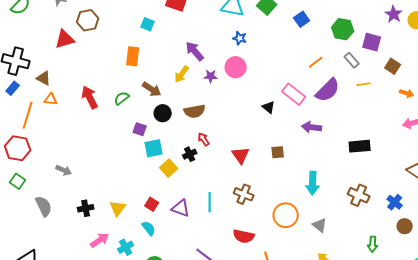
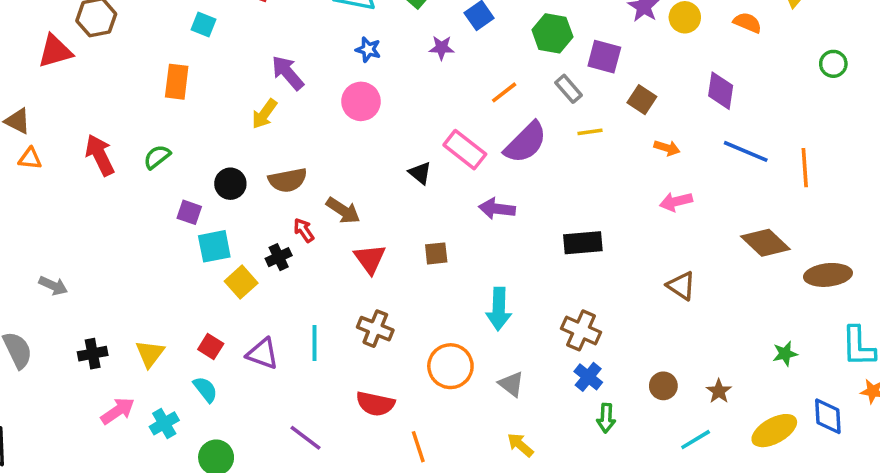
purple star: (211, 76) -> (442, 48), moved
brown arrow: (152, 89) -> (343, 211), moved
blue cross: (395, 202) -> (588, 377), moved

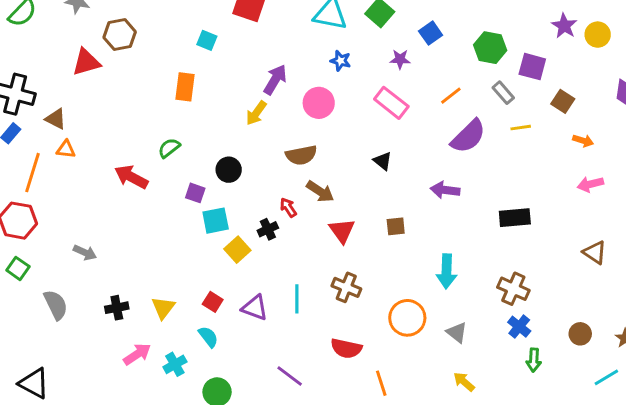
purple arrow: (288, 73) -> (275, 80), turned 72
pink circle: (361, 101) -> (319, 103), moved
pink rectangle: (465, 150) -> (391, 103), moved
red arrow: (100, 155) -> (131, 177), moved, turned -36
brown semicircle: (288, 180) -> (301, 155), moved

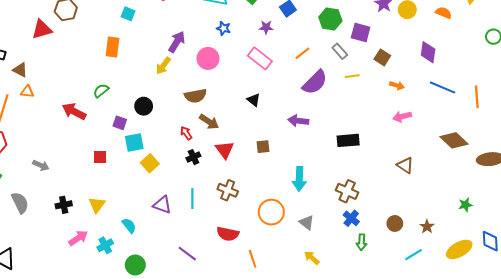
black cross: (268, 229) -> (193, 157), moved
red square: (213, 302) -> (100, 157), moved, turned -32

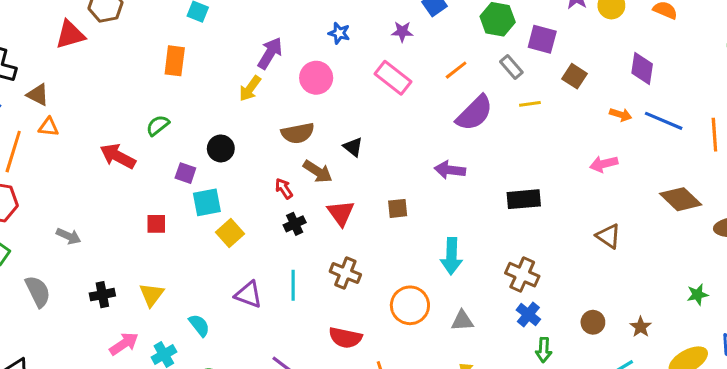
orange arrow: (397, 85) -> (621, 115), moved
black triangle: (254, 100) -> (353, 147), moved
gray triangle: (307, 222) -> (462, 321), turned -42

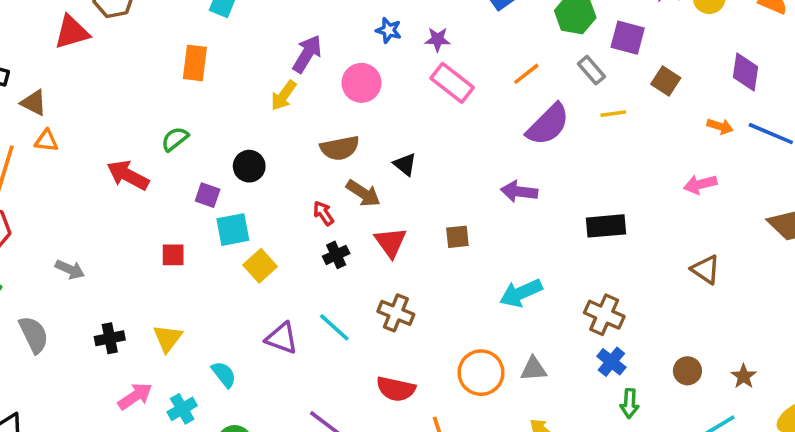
purple star: (402, 32) -> (438, 39), moved
cyan arrow: (451, 256) -> (521, 293), turned 64
cyan line: (293, 285) -> (334, 327), turned -48
orange circle: (410, 305) -> (481, 373), moved

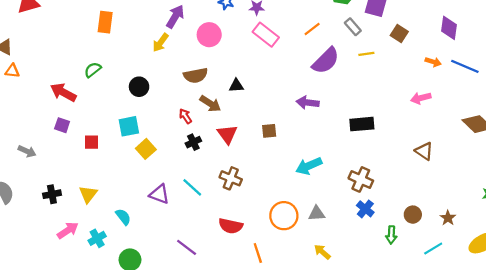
black triangle: (405, 164) -> (236, 86), turned -42
purple square: (208, 195) -> (62, 125), moved
green arrow: (630, 403) -> (391, 235), moved

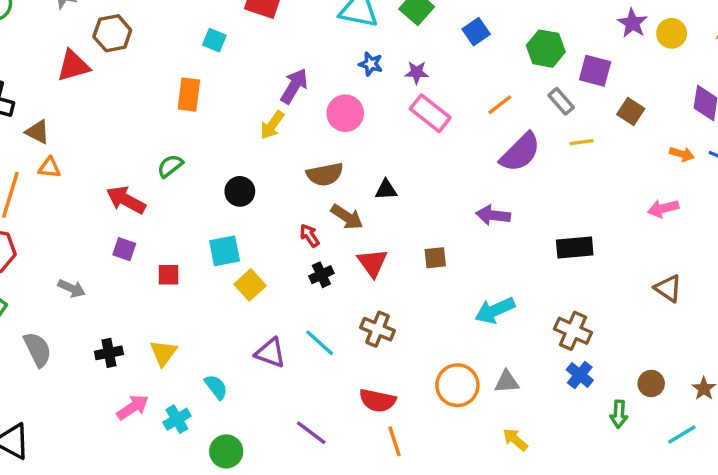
orange line: (258, 253) -> (395, 441), moved

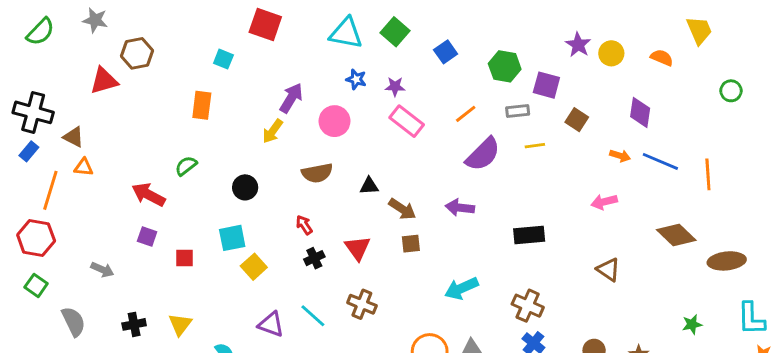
gray rectangle: (561, 101) -> (518, 111), turned -55
brown arrow: (347, 217) -> (402, 209), moved

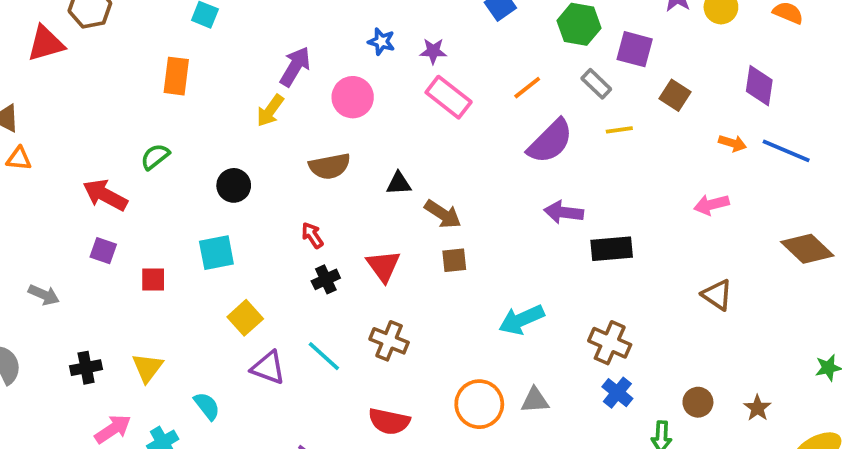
gray rectangle: (518, 111) -> (596, 84), turned 50
purple arrow: (460, 208) -> (564, 212), moved
yellow square: (254, 267) -> (245, 318), moved

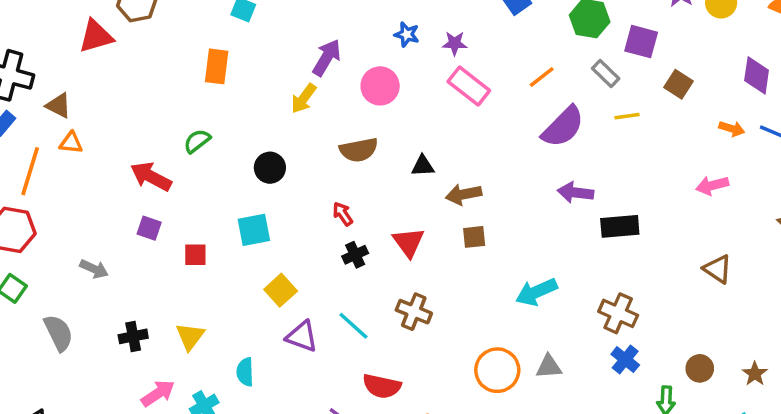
brown arrow: (443, 214) -> (464, 194), turned 136
cyan semicircle: (207, 406) -> (245, 372), turned -144
red semicircle: (389, 421) -> (382, 386), moved

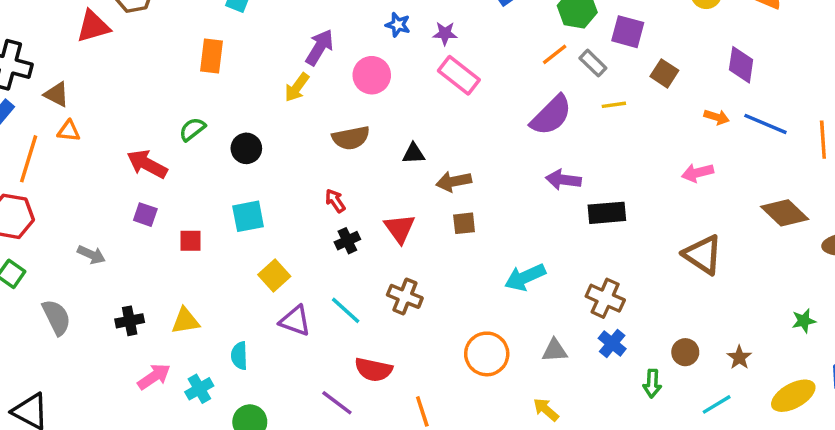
orange line: (542, 77) -> (555, 54), moved
black circle: (270, 168) -> (246, 148), moved
brown triangle: (718, 269) -> (703, 255), size x1.4
yellow triangle: (190, 336) -> (185, 321), turned 44
gray triangle: (549, 367) -> (555, 350), moved

